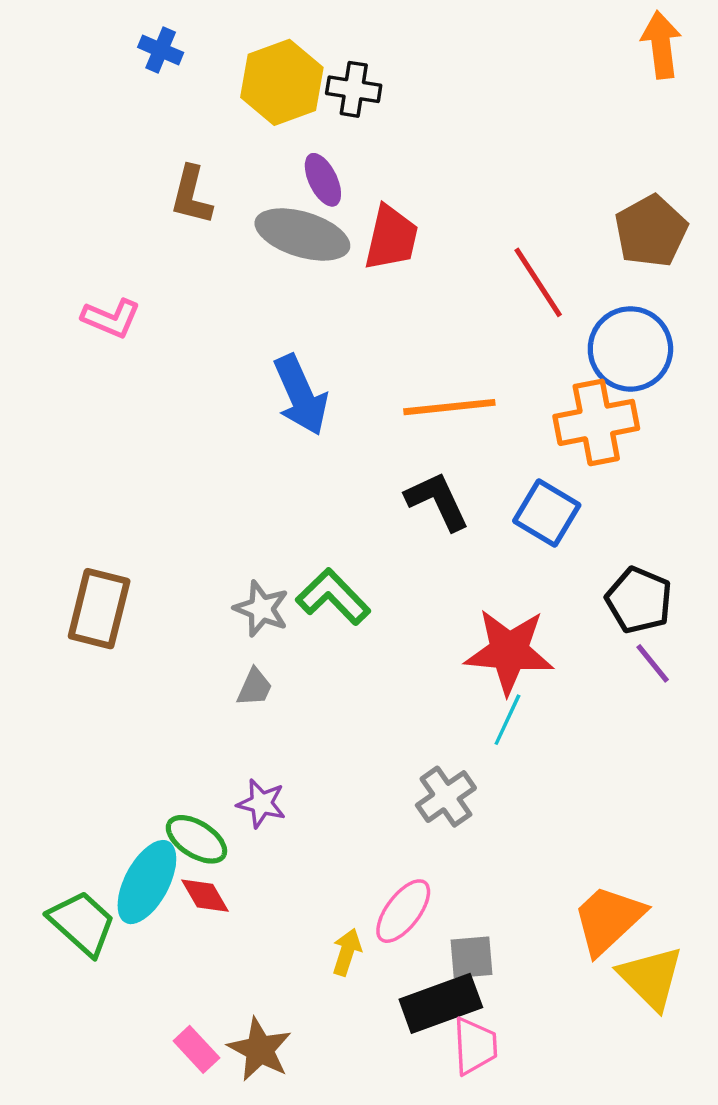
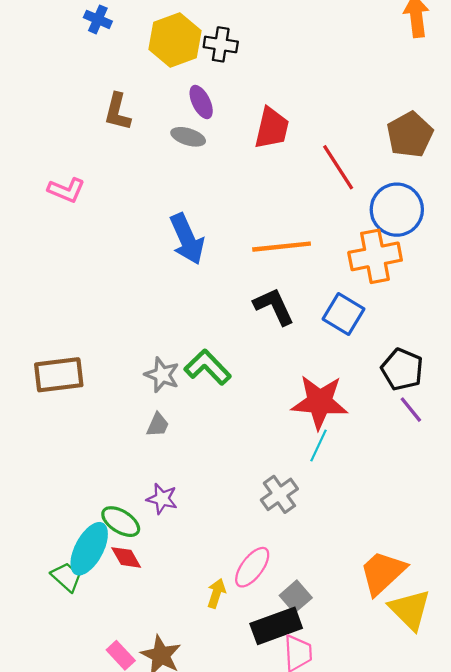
gray ellipse: (302, 234) -> (188, 137), size x0.6
red trapezoid: (391, 238) -> (272, 128), moved
brown rectangle: (99, 609) -> (59, 375), turned 69
green trapezoid: (82, 923) -> (66, 577), moved, size x0.7
gray square: (472, 957) -> (296, 597), turned -36

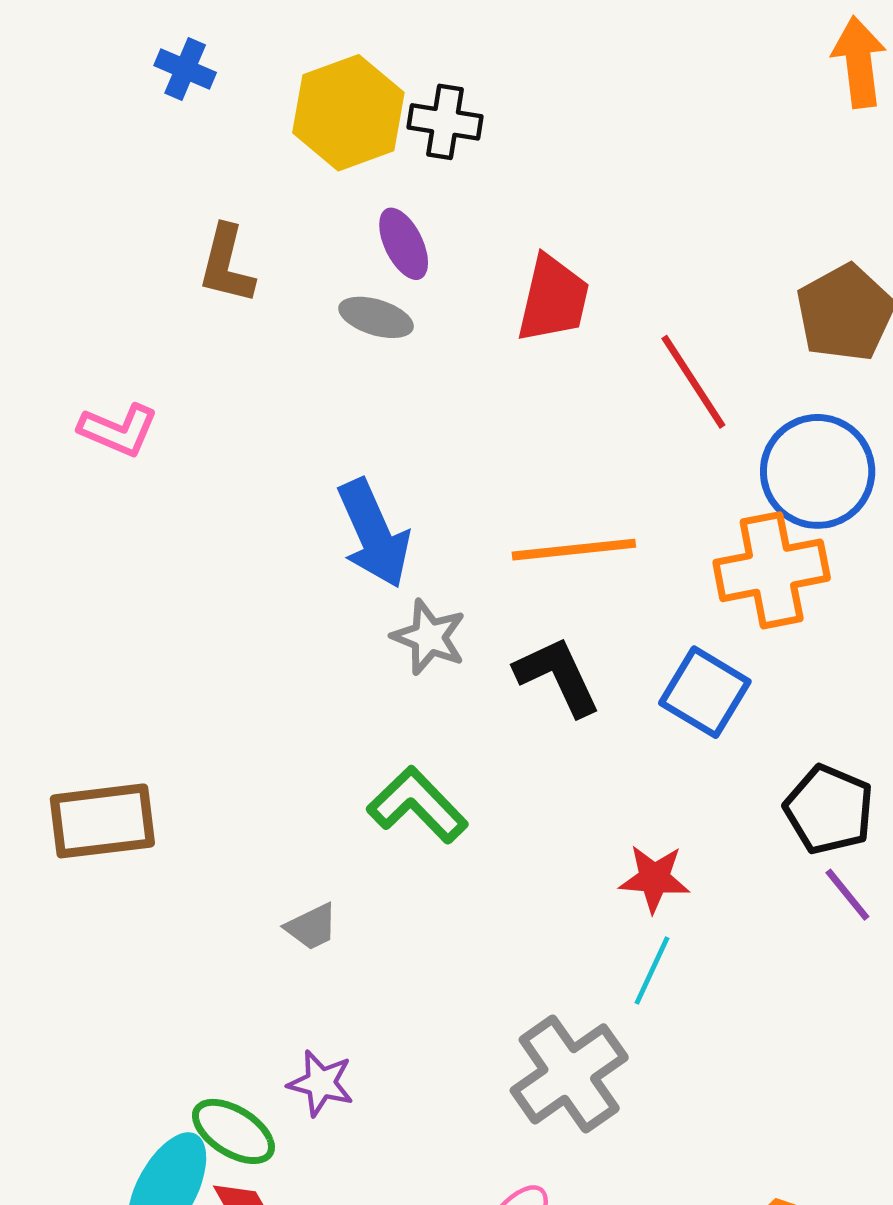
gray star: (162, 375) -> (429, 637), moved
red star: (320, 402) -> (654, 878), size x0.6
gray trapezoid: (158, 425) -> (312, 927), turned 40
gray cross: (279, 494) -> (569, 1074), size x1.4

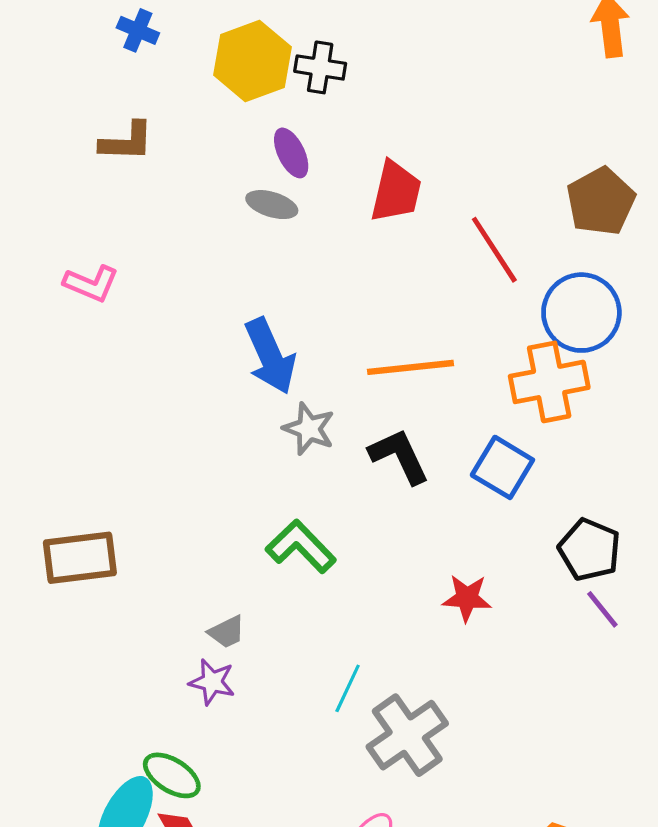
brown L-shape: (227, 264) -> (127, 142), moved, turned -102
cyan line: (652, 970) -> (348, 688), moved
purple star: (321, 1083) -> (212, 682), moved

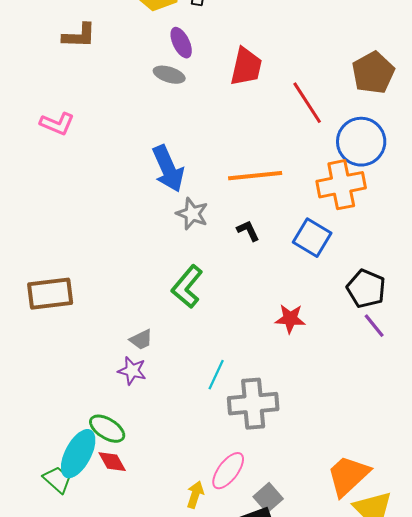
black L-shape: (399, 456) -> (248, 231), size x0.6
green L-shape: (301, 546) -> (187, 287), turned -96
gray cross: (407, 735) -> (253, 404), turned 30

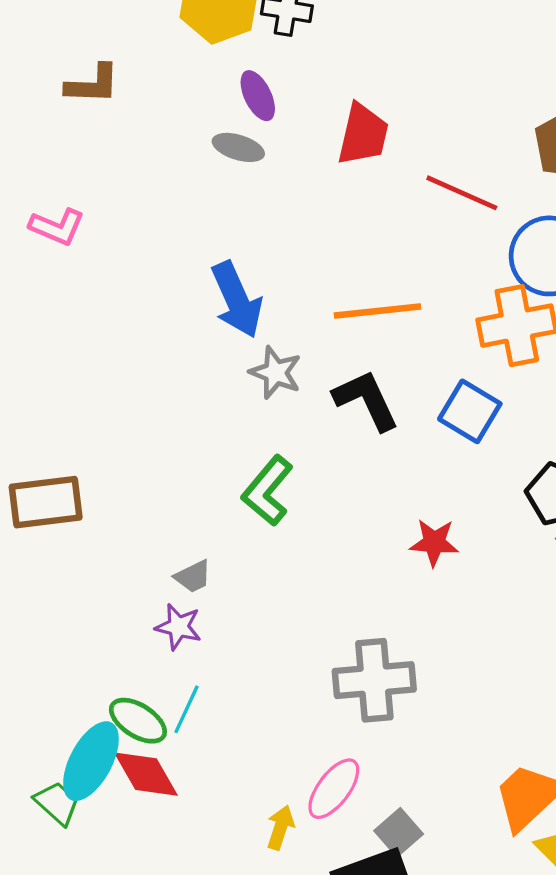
red line: (307, 103) -> (462, 193), turned -33
black L-shape: (248, 231) -> (366, 400), size x1.8
cyan line: (216, 375) -> (186, 709), moved
red diamond: (112, 462) -> (146, 774), size x1.4

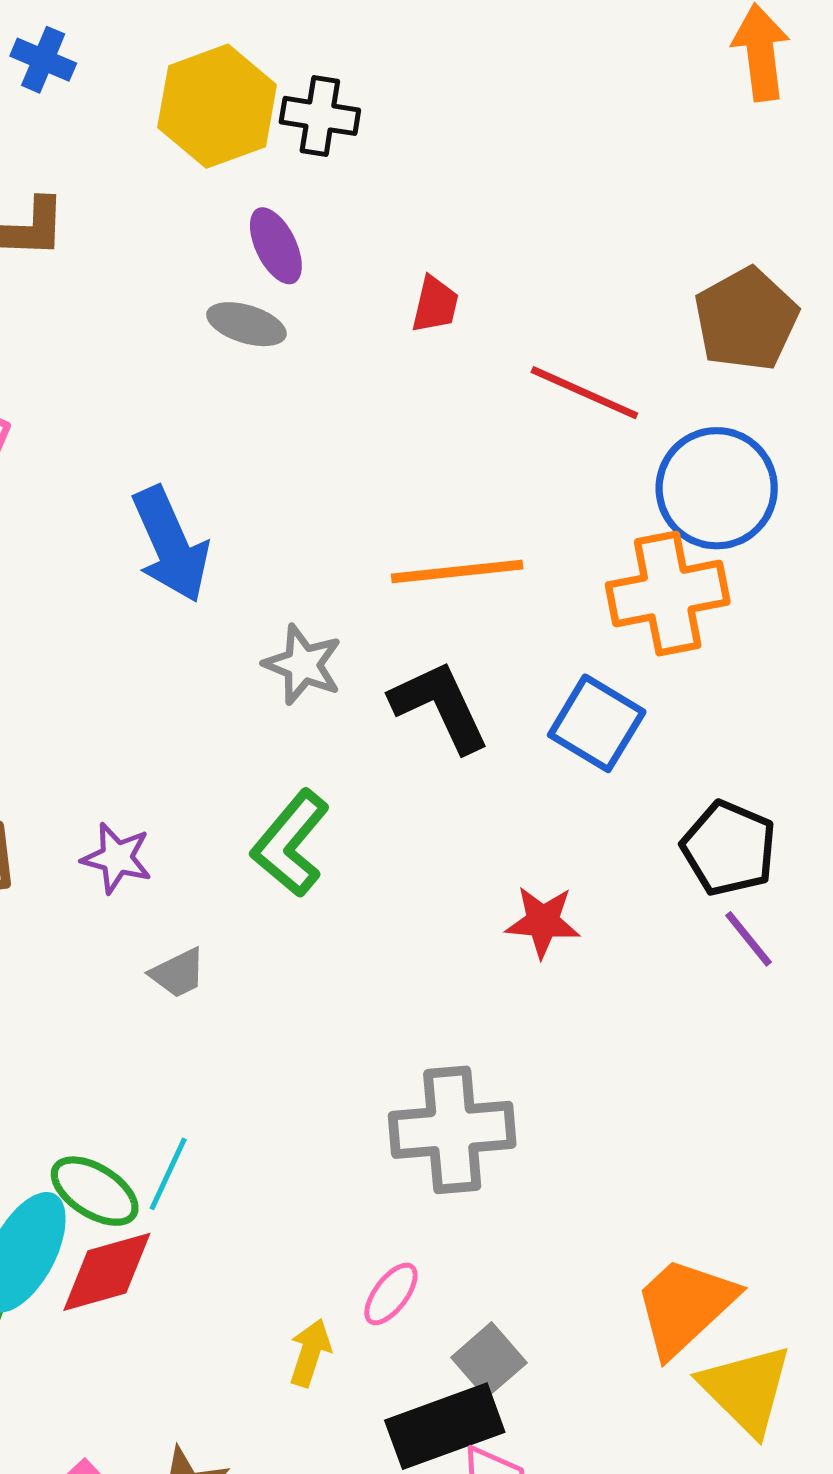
red trapezoid: (363, 134) -> (435, 305), size x0.6
blue arrow: (237, 300) -> (171, 545), moved
purple star: (178, 627) -> (117, 858), moved
red diamond: (146, 774) -> (107, 1272), turned -76
pink ellipse: (334, 789) -> (391, 1294), size x0.7

